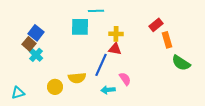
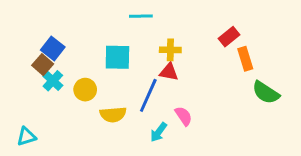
cyan square: (80, 27) -> (117, 57), moved
yellow circle: (55, 87) -> (85, 90), moved
cyan arrow: (108, 90) -> (159, 132), turned -48

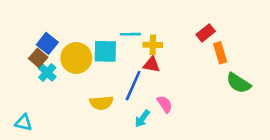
cyan line: (141, 16) -> (130, 34), moved
yellow circle: (85, 90) -> (76, 58), moved, size x1.5
cyan triangle: (26, 137) -> (24, 123), turned 30

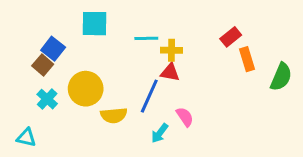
cyan square: (105, 51) -> (95, 24), moved
yellow circle: (76, 58) -> (86, 89), moved
cyan cross: (47, 72) -> (47, 99), moved
green semicircle: (239, 83) -> (281, 77), moved, turned -100

